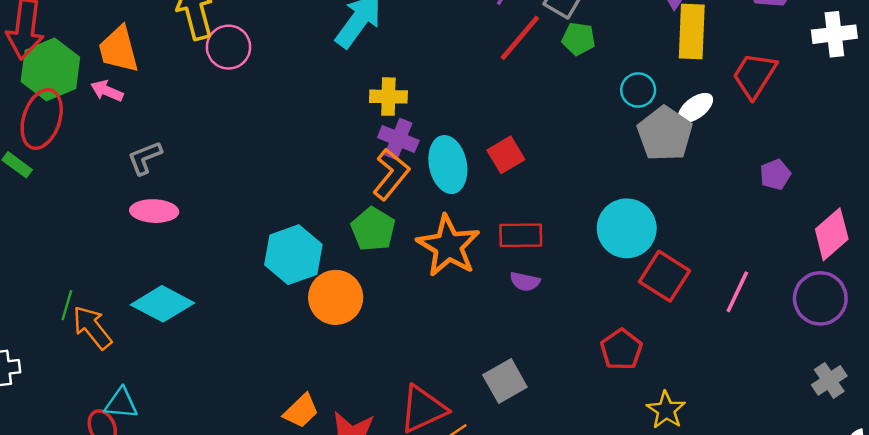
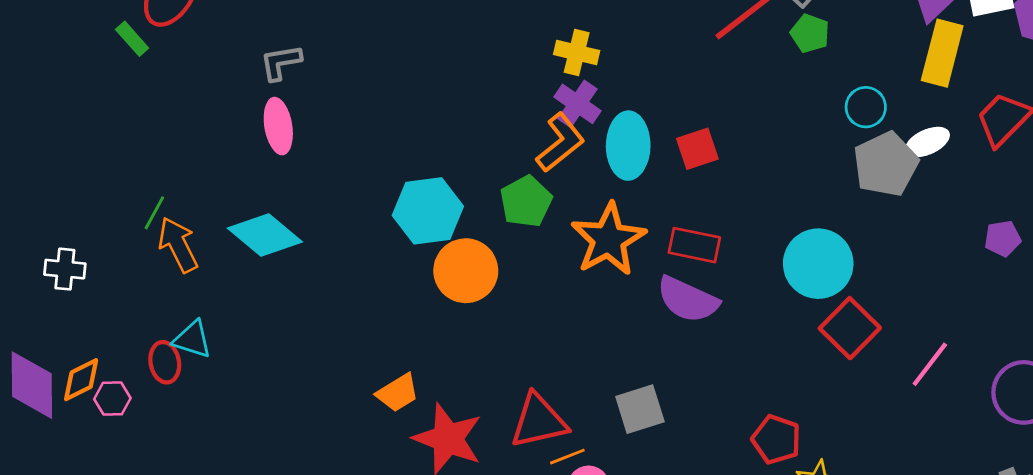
pink ellipse: (154, 211) -> (278, 126), turned 66
purple semicircle: (525, 282) -> (688, 300), size x1.8
red pentagon: (621, 350) -> (776, 439), moved, turned -30

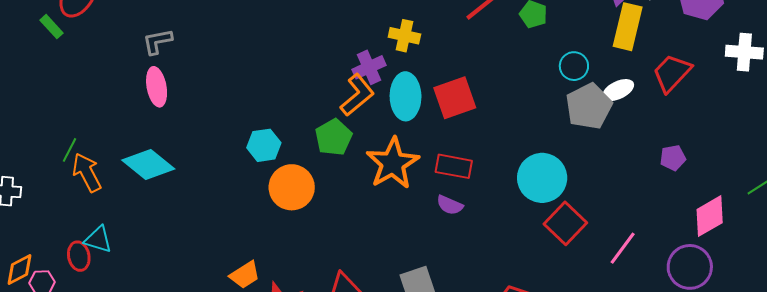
yellow cross: (577, 53) -> (404, 36), moved
purple cross: (577, 104) -> (369, 67), turned 32
red square: (697, 149) -> (455, 98), size x1.4
cyan hexagon: (428, 211) -> (264, 145), size x0.7
purple semicircle: (688, 300) -> (450, 205), size x0.6

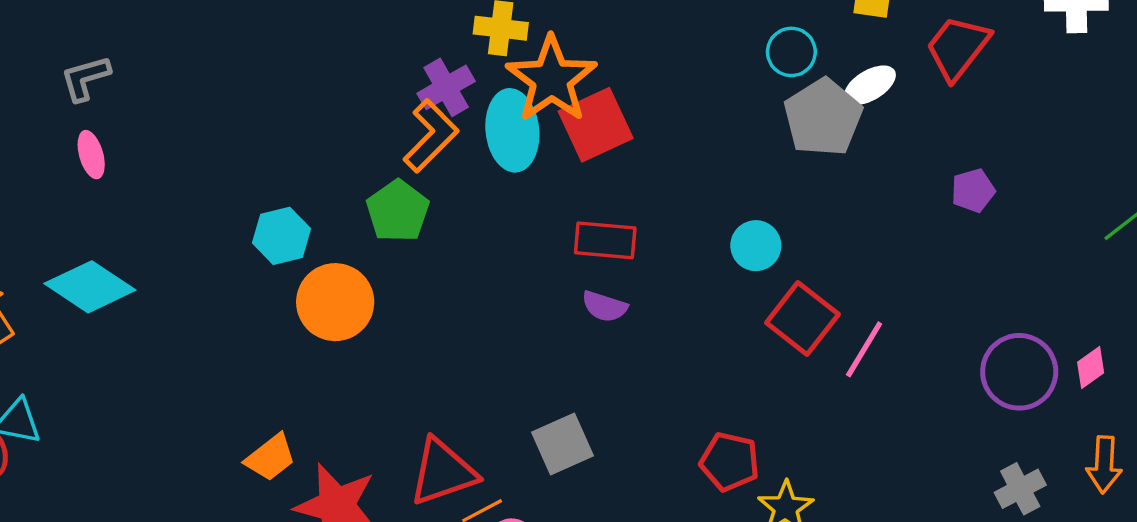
pink ellipse: (157, 87) -> (91, 155), size x0.7
orange star: (393, 163) -> (551, 79), moved
cyan circle: (542, 178) -> (756, 246), size x0.6
pink diamond: (710, 216) -> (1091, 367), moved, size x0.6
pink line: (623, 248) -> (864, 349), moved

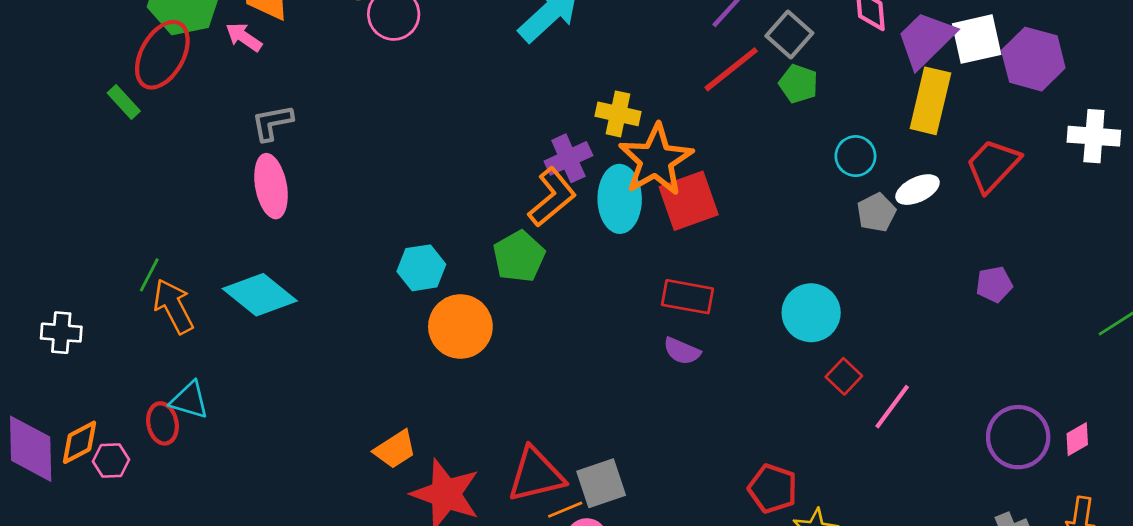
gray pentagon: (823, 117) -> (876, 212), size x0.6
pink ellipse: (91, 155) -> (271, 186), size x1.6
cyan circle: (756, 246) -> (811, 313), size x1.4
red square: (802, 318) -> (844, 376), size x0.6
gray square: (562, 444) -> (601, 483), moved

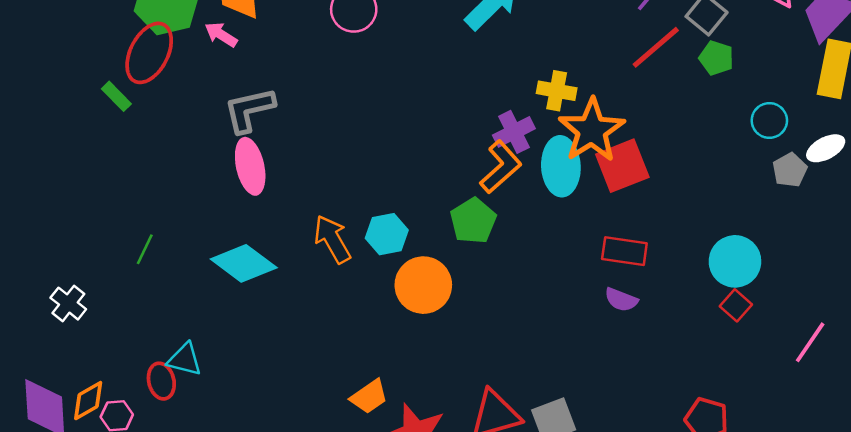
gray L-shape: (272, 123) -> (249, 110), size x1.4
orange arrow: (173, 306) -> (332, 239), moved
white cross: (61, 333) -> (68, 304), turned 36
red square: (844, 376) -> (736, 305), moved

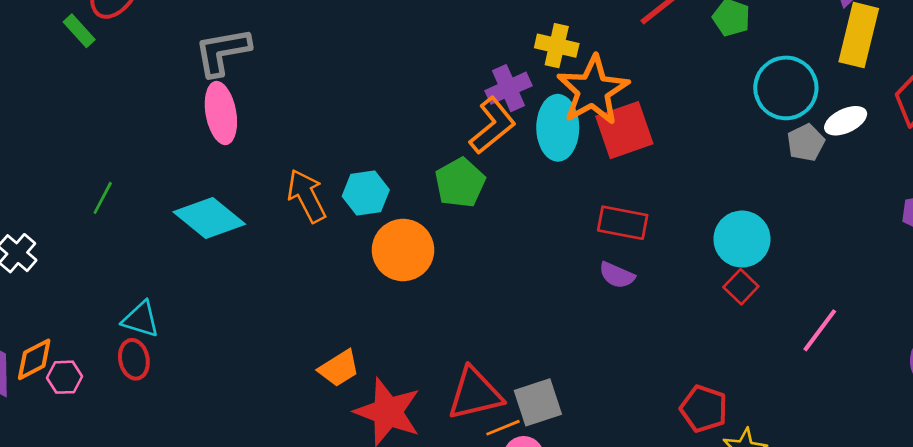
cyan circle: (769, 120) -> (786, 88), size x1.6
red ellipse: (161, 381) -> (134, 359), moved

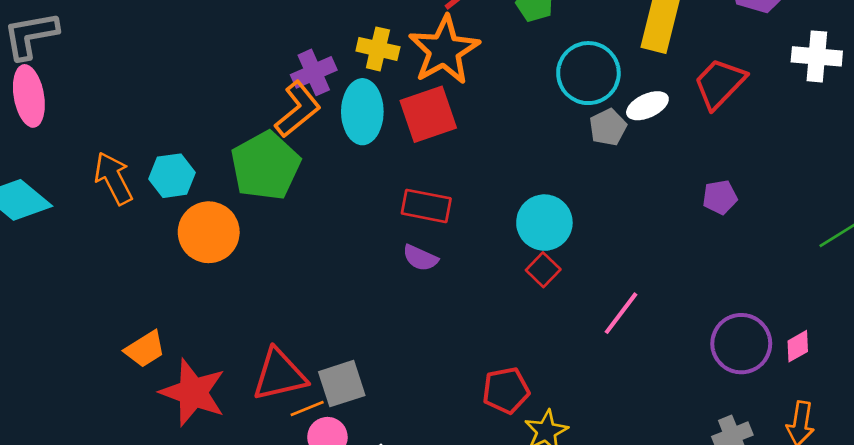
yellow cross: (557, 46) -> (378, 49), moved
orange star: (593, 90) -> (444, 50), moved
green pentagon: (460, 183) -> (265, 166), size x1.4
red pentagon: (704, 409) -> (506, 390), turned -30

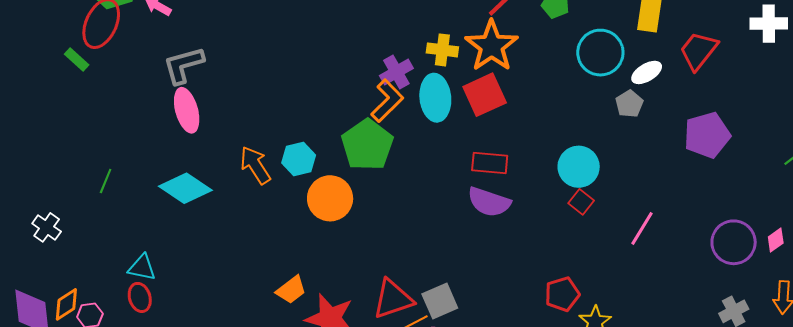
gray pentagon: (608, 127) -> (629, 104), moved
purple pentagon: (720, 197) -> (707, 135), size x1.8
purple semicircle: (420, 258) -> (489, 202), size x1.6

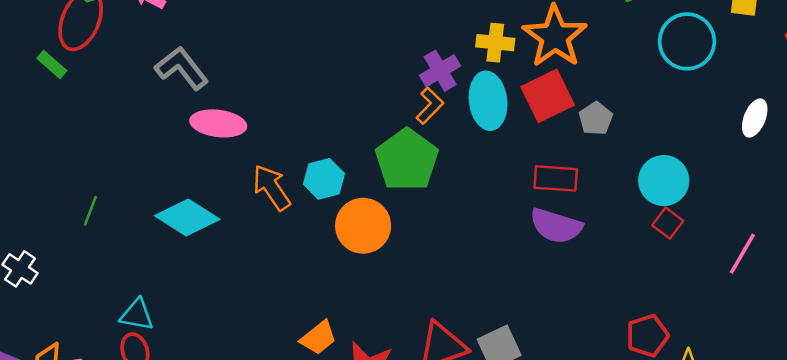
gray L-shape: (183, 65) -> (182, 68), turned 69
white ellipse: (647, 72) -> (755, 118), moved, turned -36
orange L-shape: (387, 101) -> (430, 106), size x0.7
gray pentagon: (629, 104) -> (596, 119), moved
pink ellipse: (187, 110) -> (218, 123), moved, turned -66

